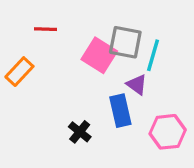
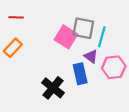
red line: (45, 29) -> (16, 17), moved
black cross: (80, 132) -> (53, 88), size x1.5
pink hexagon: (168, 132) -> (114, 67), moved

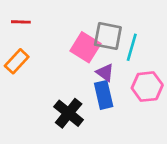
purple triangle: (91, 56) -> (105, 73), moved

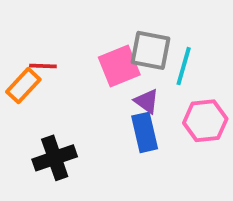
red line: (21, 22) -> (43, 66), moved
pink square: (85, 47) -> (119, 66), turned 36
black cross: (69, 113) -> (55, 158), moved, turned 32

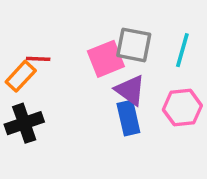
cyan line: (184, 66) -> (182, 50), moved
purple triangle: (147, 101) -> (130, 90), size x1.4
black cross: (55, 158) -> (24, 123), moved

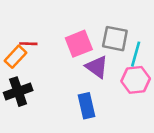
gray square: (134, 45) -> (115, 39), moved
cyan line: (182, 50) -> (136, 54), moved
blue rectangle: (128, 118) -> (87, 106), moved

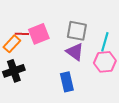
gray square: (115, 39) -> (77, 31), moved
pink square: (79, 44) -> (39, 34), moved

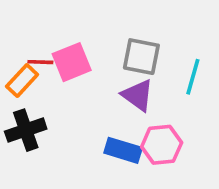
pink hexagon: (105, 62) -> (162, 145), moved
blue rectangle: (67, 82) -> (123, 150), turned -60

